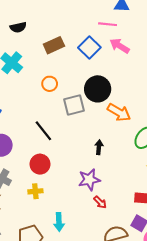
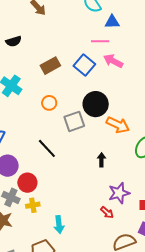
black semicircle: (18, 27) -> (14, 41), moved
red circle: (40, 164) -> (27, 183), moved
purple star: (89, 180) -> (119, 193), moved
yellow cross: (35, 191) -> (33, 205), moved
cyan arrow: (59, 222) -> (59, 225), moved

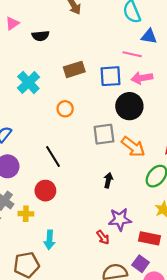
pink arrow: (113, 61) -> (142, 78), turned -48
blue square: (84, 65) -> (111, 76), turned 35
black circle: (96, 104) -> (129, 106), moved
gray square: (74, 121) -> (104, 134), moved
red circle: (27, 183) -> (45, 191), moved

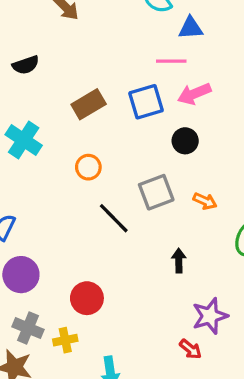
black circle: (129, 106) -> (185, 141), size x0.6
orange arrow: (133, 147) -> (205, 201), size x0.6
black line: (53, 157) -> (114, 218), moved

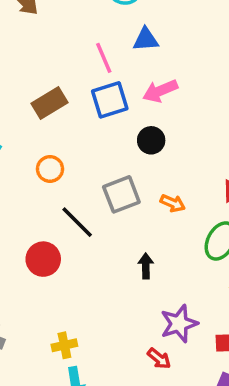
blue triangle: (191, 28) -> (146, 39), moved
pink line: (171, 61) -> (104, 58), moved, turned 68
red circle: (87, 298) -> (43, 259), moved
yellow cross: (65, 340) -> (64, 345), moved

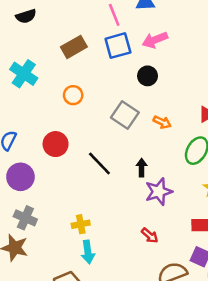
gray square: (121, 194) -> (125, 115), turned -36
black line: (77, 222) -> (99, 164), moved
red circle: (43, 259) -> (56, 144), moved
purple star: (179, 324) -> (159, 192), moved

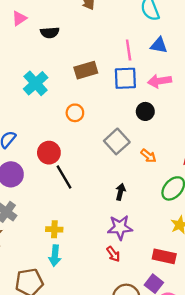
black line: (99, 164) -> (64, 177), moved
purple star: (159, 192) -> (120, 227), moved

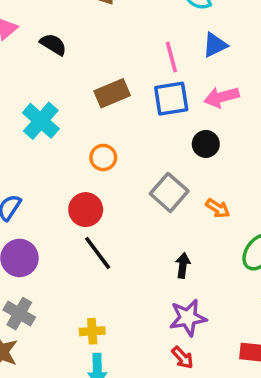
black semicircle: (50, 33) -> (53, 44), turned -138
blue triangle: (159, 45) -> (215, 45), turned -30
red circle: (49, 153) -> (86, 210), moved

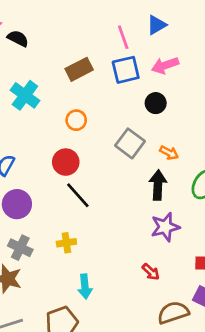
black semicircle: (53, 44) -> (18, 38), moved
black arrow: (183, 265) -> (158, 185), moved, size x1.5
purple star: (188, 318) -> (165, 227), moved
yellow cross: (92, 331) -> (66, 243), moved

